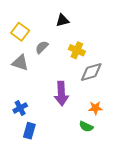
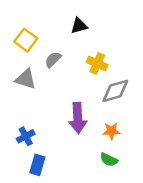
orange star: (95, 108) -> (111, 131), moved

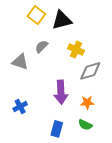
black triangle: (79, 26) -> (62, 20), size x1.5
yellow square: (26, 40) -> (36, 15), moved
blue rectangle: (37, 165) -> (57, 129), moved

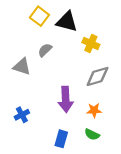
black triangle: (62, 20) -> (67, 22), turned 30
yellow cross: (76, 50) -> (91, 44), moved

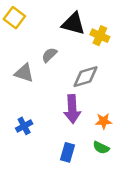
yellow square: (39, 16) -> (14, 18), moved
yellow cross: (91, 44) -> (100, 36), moved
gray diamond: (97, 76) -> (85, 77), moved

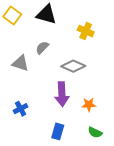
black triangle: (73, 24) -> (46, 14), moved
gray diamond: (85, 77) -> (73, 66), turned 40
green semicircle: (101, 148) -> (95, 132), moved

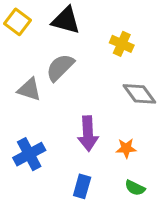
gray semicircle: (42, 48) -> (60, 67), size x1.5
gray diamond: (73, 66) -> (139, 94), moved, turned 30
blue cross: (21, 109) -> (29, 154), size x1.5

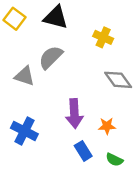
blue cross: (29, 154) -> (24, 131), turned -35
blue rectangle: (82, 186) -> (83, 151), moved, turned -48

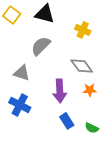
gray triangle: (24, 76) -> (22, 73), moved
gray diamond: (118, 80) -> (82, 66), moved
orange star: (107, 126) -> (90, 90), moved

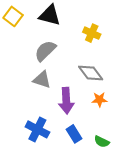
gray triangle: (22, 73) -> (42, 80), moved
blue cross: (20, 105) -> (37, 129), moved

